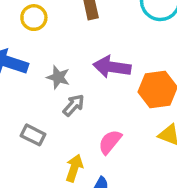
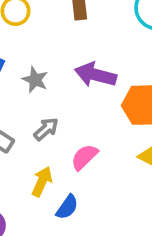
gray arrow: (74, 105) -> (46, 129), moved

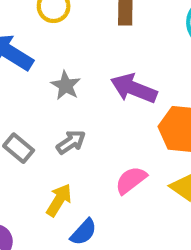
pink semicircle: (84, 157) -> (131, 180), moved

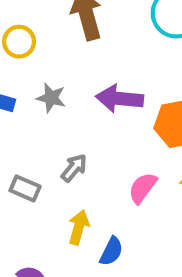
gray star: (66, 85) -> (51, 98), moved

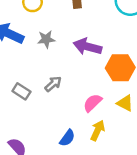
gray star: (51, 98) -> (46, 39), turned -30
yellow arrow: (79, 227) -> (98, 130), moved

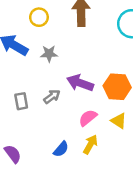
purple arrow: (88, 47) -> (80, 83), moved
gray rectangle: (21, 91) -> (21, 101), turned 42

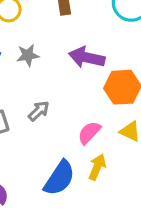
purple arrow: (80, 83) -> (87, 57), moved
blue semicircle: (61, 149) -> (59, 178), size x1.6

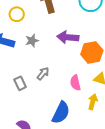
pink semicircle: (89, 133) -> (75, 83), turned -49
yellow arrow: (97, 167) -> (93, 102), moved

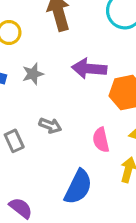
gray arrow: (43, 73) -> (50, 125), turned 72

